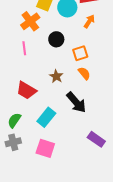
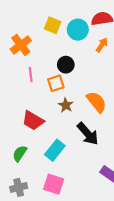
orange cross: (30, 21) -> (21, 45), moved
orange square: (80, 53) -> (56, 83), moved
orange semicircle: (84, 73) -> (96, 102), size x1.5
gray cross: (13, 142) -> (19, 187), moved

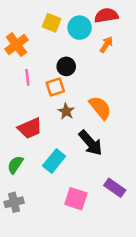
red trapezoid: (33, 121) -> (30, 128), turned -55
pink square: (54, 184) -> (76, 199), moved

